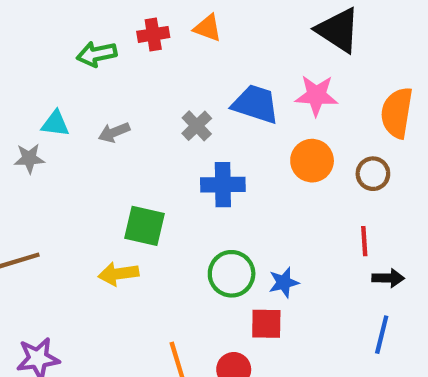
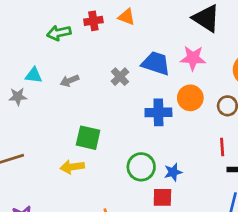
blue cross: (223, 185) -> (158, 112), moved

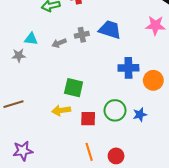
blue trapezoid: (156, 63) -> (110, 30), moved
gray cross: (120, 77) -> (82, 35), moved, turned 32
orange circle: (190, 98) -> (153, 80), moved
red square: (162, 197) -> (88, 119), moved

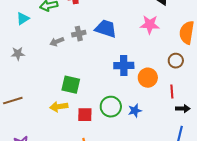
cyan triangle: (31, 39) -> (23, 19), moved, turned -40

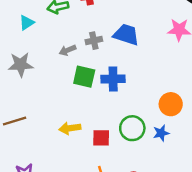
gray star: (18, 54) -> (21, 65), size x1.5
blue cross: (124, 66) -> (113, 79), moved
orange circle: (148, 78) -> (171, 104), moved
green square: (71, 85) -> (84, 77), moved

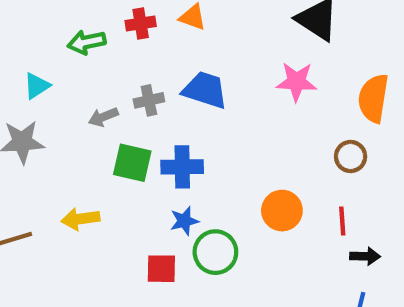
cyan triangle: (27, 23) -> (37, 86), moved
yellow arrow: (70, 128) -> (80, 219), moved
blue star: (161, 133) -> (184, 221), moved

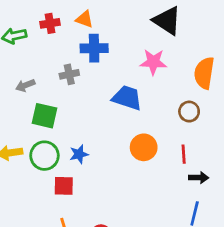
blue trapezoid: (205, 90) -> (127, 98), moved
gray cross: (149, 100) -> (69, 74), moved
blue cross: (182, 167) -> (94, 48), moved
green circle: (215, 252) -> (45, 156), moved

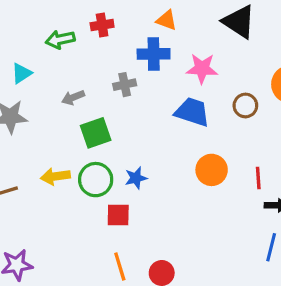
orange triangle: (84, 19) -> (166, 20), moved
pink star: (153, 62) -> (202, 68), moved
brown circle: (189, 112) -> (245, 106), moved
green square: (45, 116) -> (96, 133), turned -32

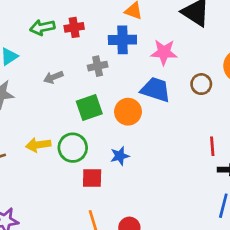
red cross: (102, 25) -> (74, 27), moved
green square: (96, 133) -> (89, 108), moved
orange circle: (212, 170) -> (128, 112), moved
blue star: (136, 178) -> (120, 156), moved

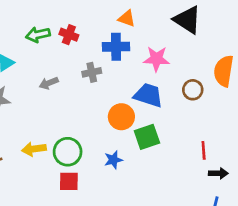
red cross: (74, 27) -> (69, 35), turned 30
green square: (89, 108) -> (147, 137), moved
red square: (92, 178) -> (69, 181), moved

